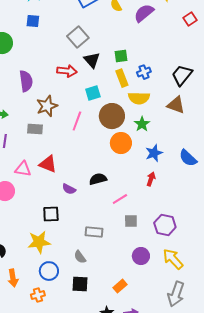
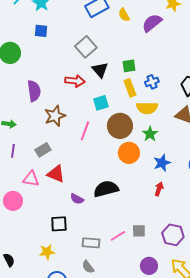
gray rectangle: (35, 129) -> (43, 150), moved, turned -35
black semicircle: (98, 179) -> (106, 189), size x1.4
pink line: (120, 199) -> (118, 236), moved
gray rectangle: (94, 232) -> (91, 243), moved
yellow star: (39, 242) -> (47, 252), size x0.7

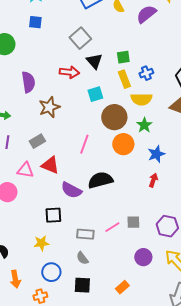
pink line: (85, 131) -> (84, 144), moved
purple semicircle: (77, 199) -> (71, 190), size x1.5

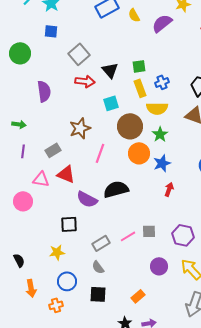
gray square: (80, 38) -> (79, 54), moved
brown star: (49, 107) -> (80, 128), moved
blue star: (156, 154) -> (162, 163), moved
gray rectangle: (85, 234) -> (101, 243), turned -36

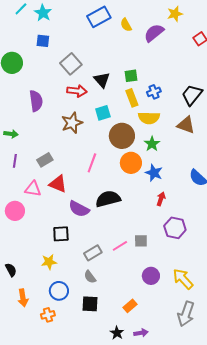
brown star: (80, 128) -> (72, 123), moved
blue star: (162, 163) -> (154, 173), turned -30
purple hexagon: (183, 235) -> (175, 228), moved

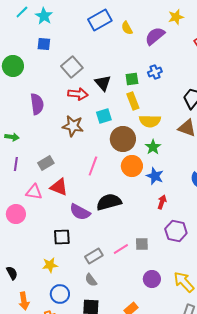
blue cross: (154, 92) -> (155, 72), moved
brown star: (72, 123) -> (73, 126), turned 30

